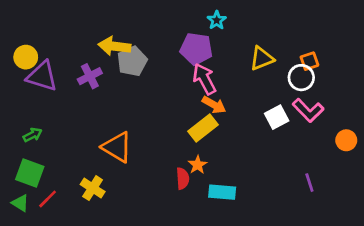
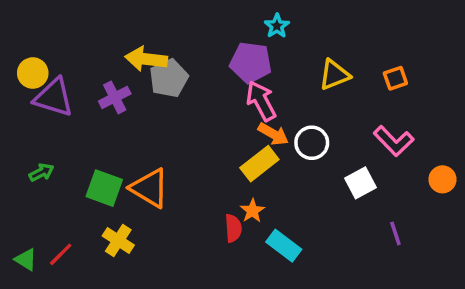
white circle: (301, 78) -> (312, 143), moved
white square: (277, 117) -> (361, 183), moved
green square: (30, 173) -> (104, 188), moved
cyan rectangle: (222, 192) -> (284, 246), turned 32

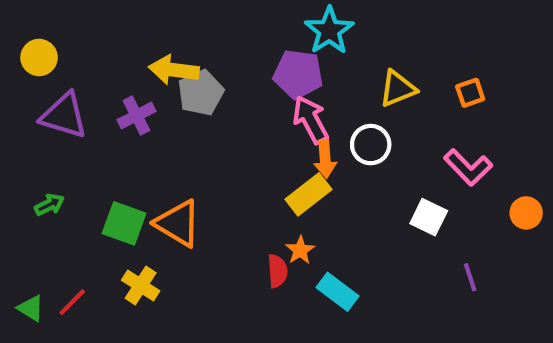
cyan star: (277, 26) -> (329, 31), size x1.6
yellow circle: (33, 73) -> (39, 58), moved
orange arrow: (273, 134) -> (325, 159), turned 56
white circle: (312, 143) -> (371, 145), moved
white square: (361, 183) -> (429, 217), turned -36

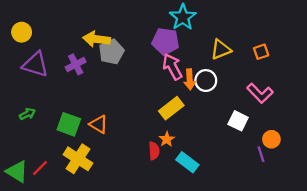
orange arrow: (325, 159) -> (190, 79), moved
orange circle: (526, 213) -> (271, 139), moved
orange triangle: (178, 223) -> (99, 124), size x0.7
yellow cross: (141, 285) -> (78, 159), size x1.4
green triangle: (31, 308) -> (17, 171), size x1.5

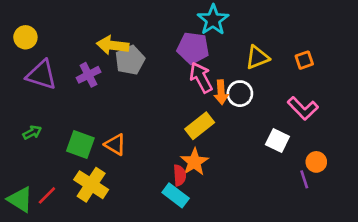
orange star: (167, 139) -> (194, 162), size x1.5
cyan rectangle: (187, 162) -> (176, 195), moved

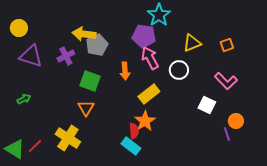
orange arrow: (221, 92) -> (125, 71), moved
green square: (80, 145) -> (90, 81), moved
orange triangle: (115, 145) -> (86, 108), turned 30

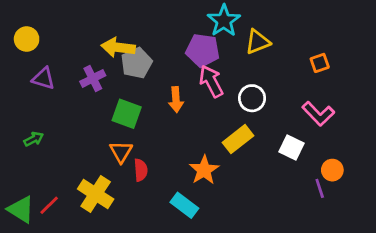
yellow triangle: (192, 43) -> (258, 42), moved
purple triangle: (31, 56) -> (43, 78), size x0.7
yellow rectangle: (149, 94) -> (238, 139), moved
red semicircle: (134, 131) -> (141, 170), moved

